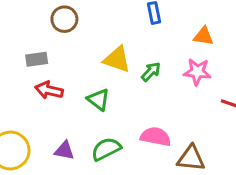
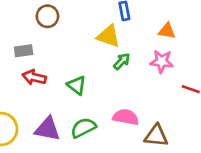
yellow triangle: (117, 59) -> (108, 36), moved
purple triangle: (64, 150) -> (47, 129), size x1.5

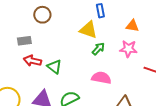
green triangle: (77, 85) -> (54, 67), moved
pink semicircle: (126, 117) -> (101, 78), moved

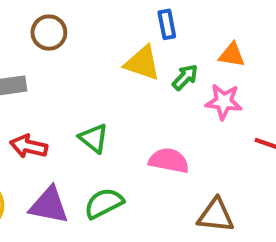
green arrow: (98, 49) -> (185, 77), moved
red arrow: (32, 61) -> (29, 146), moved
green triangle: (54, 67) -> (94, 138), moved

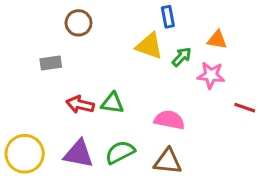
green triangle: (94, 138) -> (112, 103), turned -30
red arrow: (29, 146) -> (80, 104), moved
brown triangle: (216, 215) -> (168, 161), moved

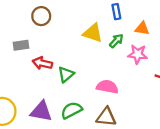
blue rectangle: (168, 17) -> (116, 12), moved
green triangle: (112, 103) -> (66, 74), turned -48
red arrow: (80, 104) -> (42, 63), moved

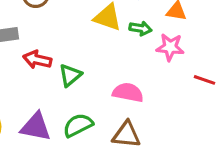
green arrow: (116, 41) -> (140, 28), turned 56

